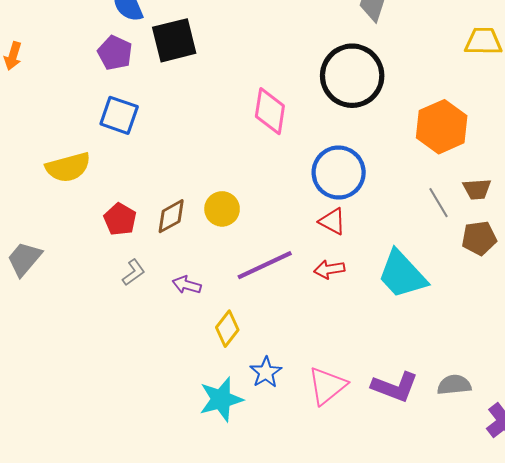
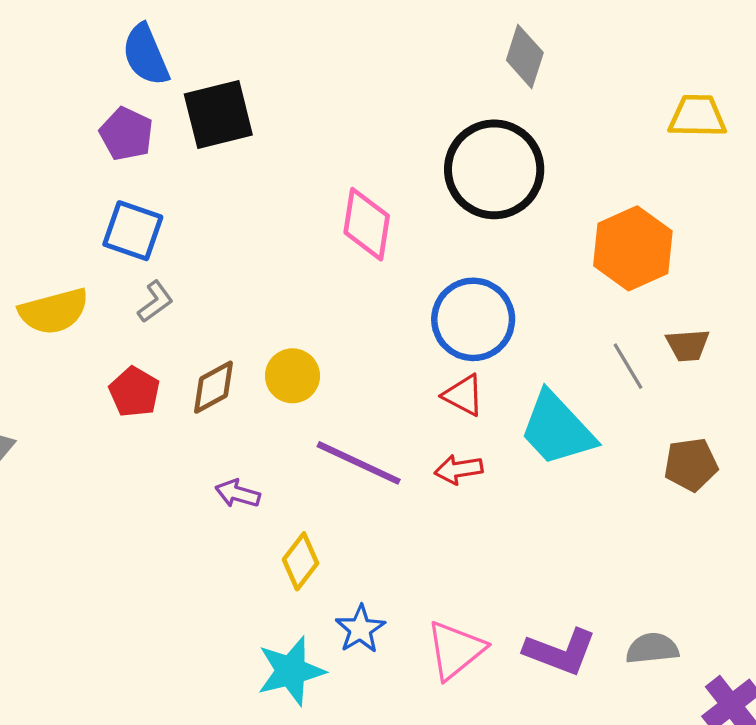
brown pentagon: (479, 238) -> (691, 465), moved
purple line: (265, 265) -> (359, 463), turned 50
gray L-shape: (134, 272) -> (155, 302), moved
cyan trapezoid: (402, 274) -> (557, 429), moved

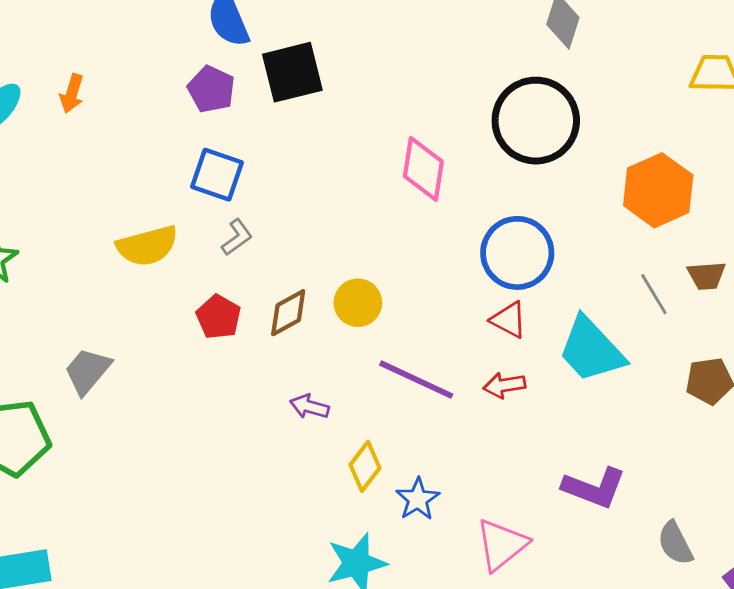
blue star: (360, 629) -> (418, 499), moved
gray semicircle: (652, 648) -> (675, 543), turned -111
purple L-shape: (560, 652) -> (594, 488), moved

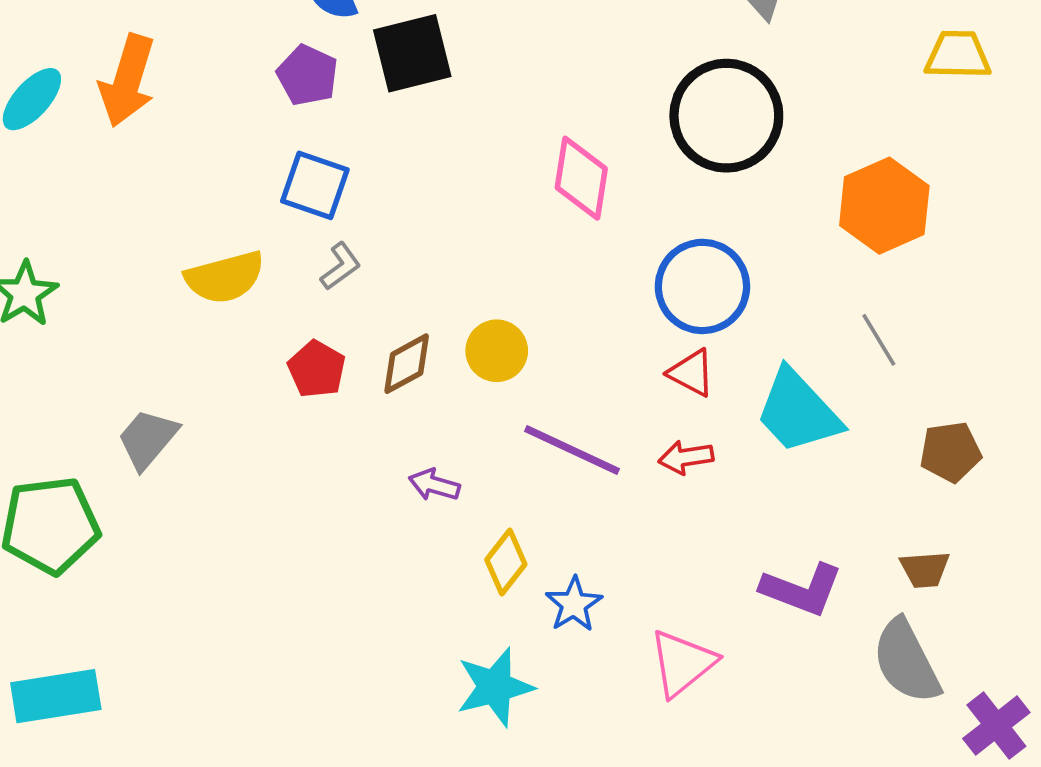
orange arrow: (72, 94) -> (127, 81), size x1.8
brown trapezoid: (707, 276) -> (925, 569), moved
gray semicircle: (675, 543) -> (906, 661), size x1.5

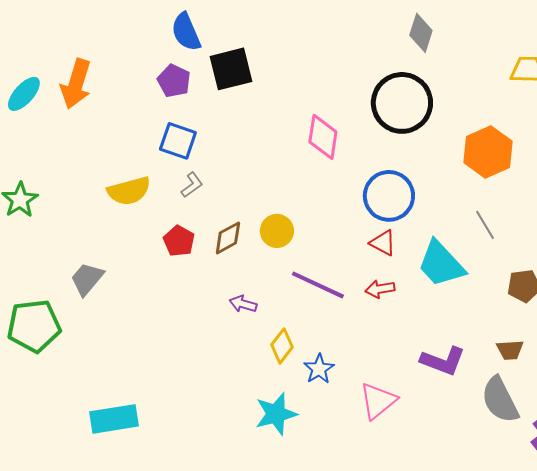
cyan rectangle: (56, 696) -> (114, 419), moved

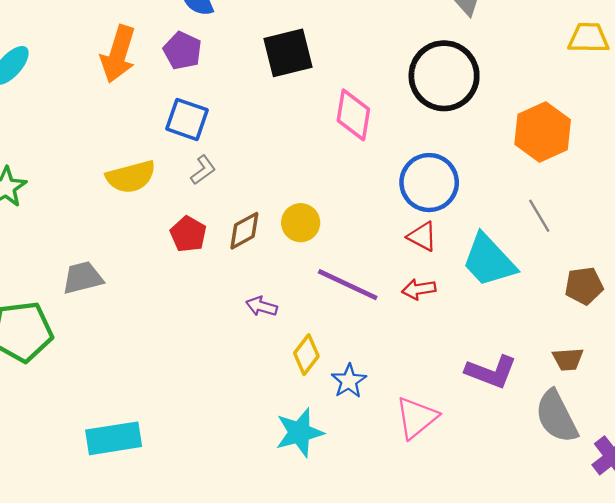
black square: (231, 69) -> (288, 53), moved
orange arrow: (76, 84) -> (118, 54), moved
gray trapezoid: (87, 279) -> (83, 278), turned 36

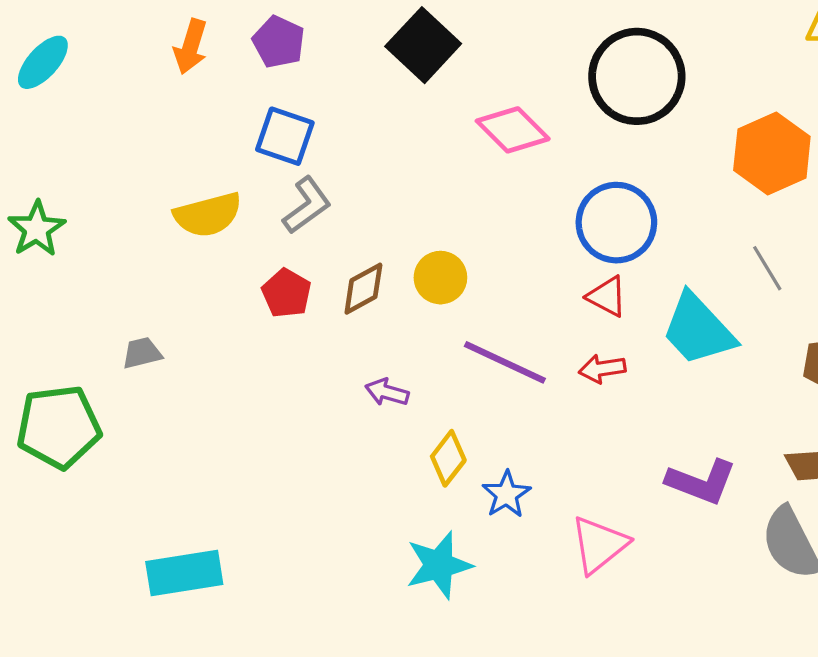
black square: (288, 53) -> (423, 45), turned -33
orange arrow: (118, 54) -> (191, 47), size x0.7
pink diamond: (353, 115) -> (513, 130), turned -54
gray L-shape: (203, 170) -> (307, 205), size x1.4
gray trapezoid: (83, 278) -> (142, 353), size x0.7

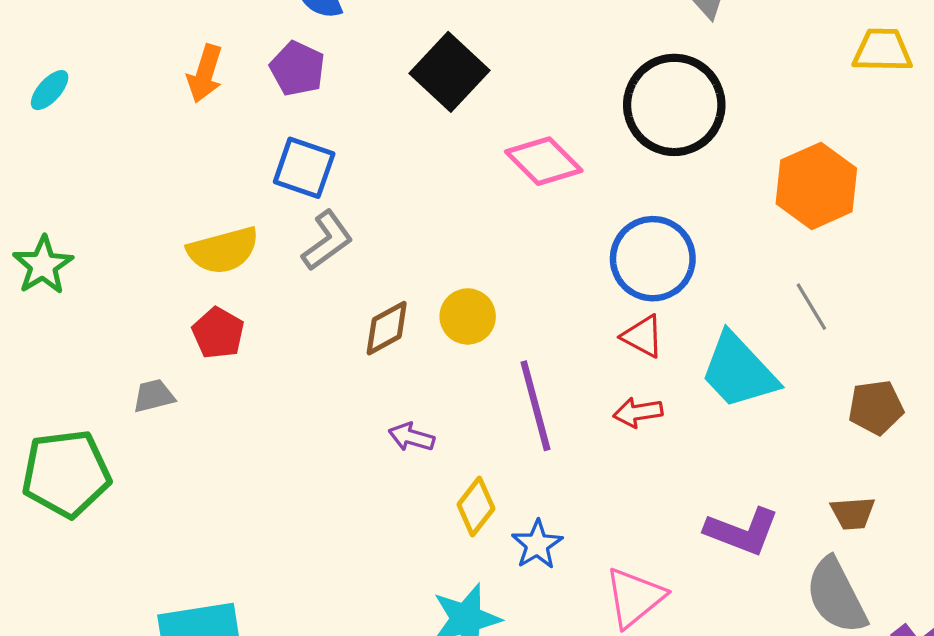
cyan ellipse: (43, 62) -> (50, 90), size x0.7
red pentagon: (286, 293) -> (218, 333), moved
purple line: (505, 362) -> (535, 406), turned 50

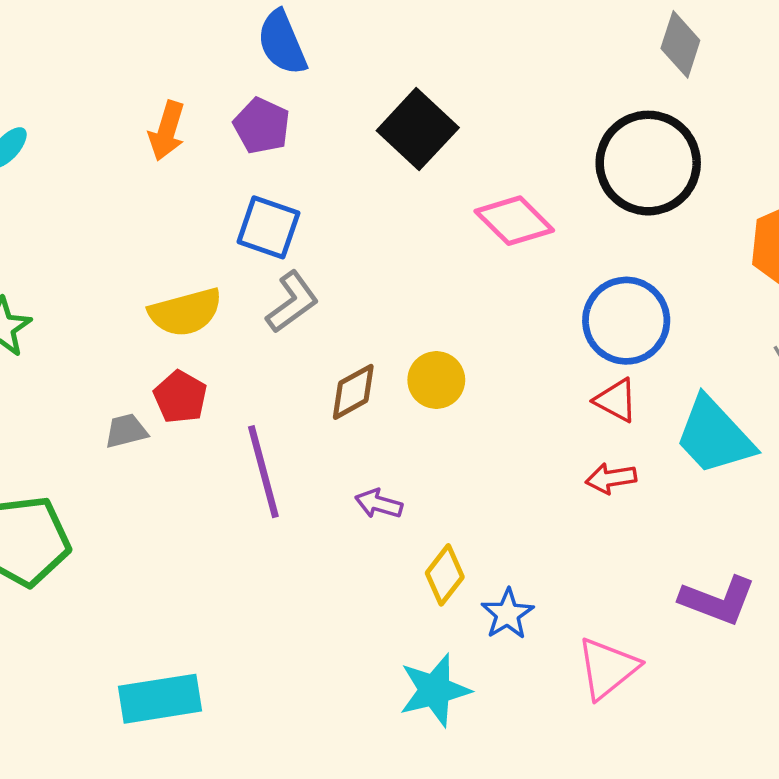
gray trapezoid: (154, 396) -> (126, 431), moved
purple line: (535, 406) -> (263, 472), moved

